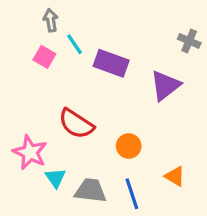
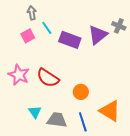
pink square: (44, 57) -> (28, 36), turned 32
purple triangle: (165, 86) -> (98, 35), moved
pink star: (30, 152) -> (19, 75), moved
orange triangle: (175, 176) -> (110, 111), size x1.6

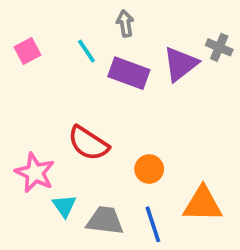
gray arrow: (32, 13) -> (125, 23), moved
pink square: (28, 36) -> (27, 51), moved
pink star: (19, 75) -> (35, 173), moved
orange triangle: (110, 111) -> (203, 204), turned -30

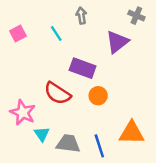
gray cross: (219, 47) -> (136, 16), moved
purple rectangle: (129, 73) -> (83, 68), moved
orange circle: (149, 169) -> (98, 96), moved

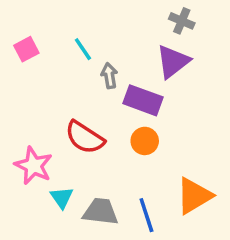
gray arrow: (81, 16) -> (109, 76), moved
gray cross: (136, 16) -> (182, 21), moved
purple rectangle: (83, 68) -> (143, 100), moved
orange triangle: (132, 133) -> (194, 196), turned -32

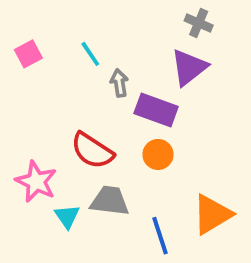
gray trapezoid: (101, 212) -> (110, 201), moved

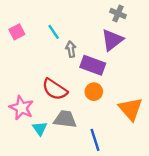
orange triangle: (212, 214) -> (131, 109), moved, turned -40

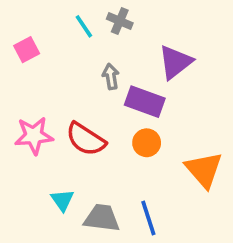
gray cross: (118, 14) -> (120, 21), moved
cyan line: (54, 32) -> (84, 26), moved
pink star: (21, 108) -> (34, 136), moved, turned -30
gray trapezoid: (65, 119) -> (102, 218), moved

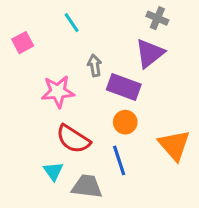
gray cross: (120, 21) -> (157, 18), moved
pink star: (34, 136) -> (58, 92), moved
red semicircle: (86, 139) -> (73, 139), moved
blue line: (148, 218) -> (119, 160), moved

